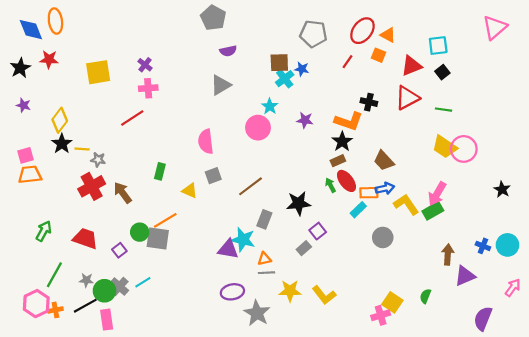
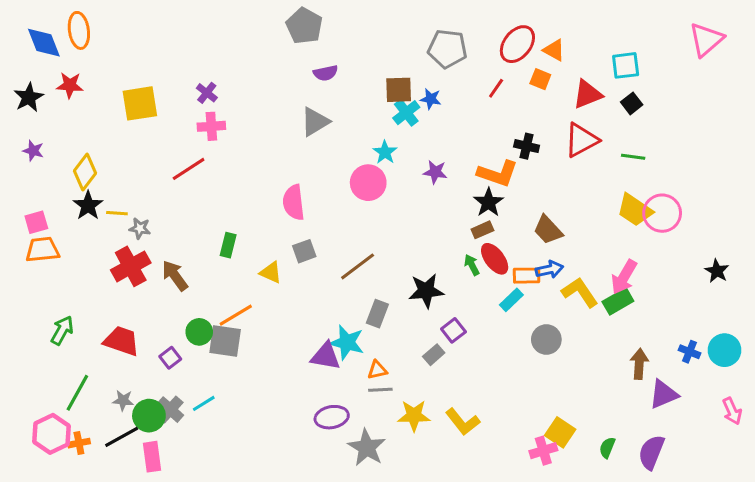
pink arrow: (513, 288) -> (732, 411), turned 120
green semicircle: (425, 296) -> (607, 448), moved
purple semicircle: (483, 318) -> (651, 452), moved

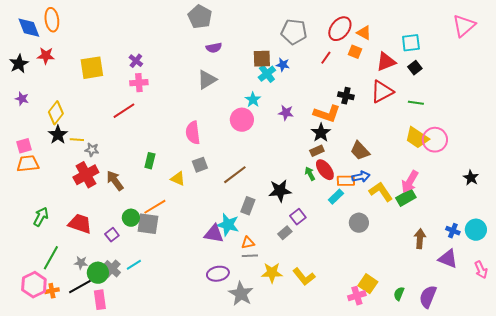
purple triangle: (664, 394) -> (448, 259), moved, turned 45

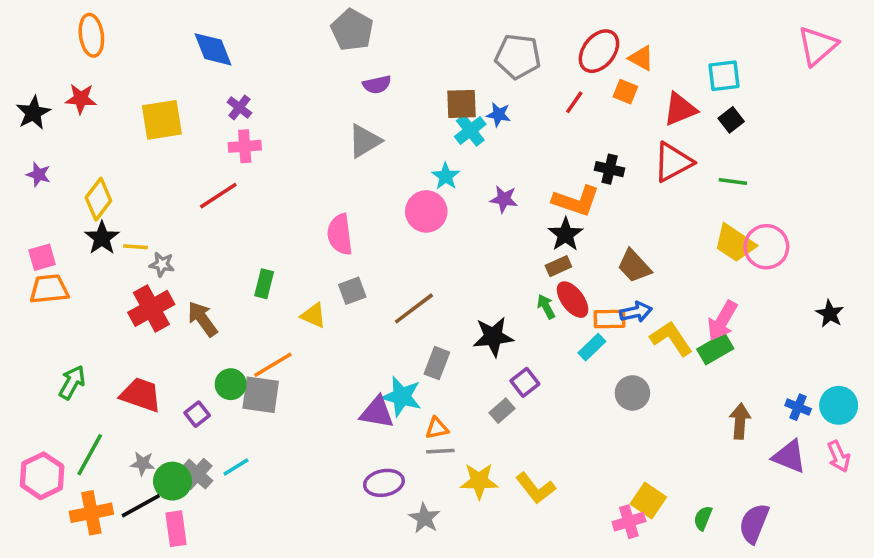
blue diamond: (29, 28) -> (213, 49), moved
pink arrow: (481, 270) -> (839, 456), moved
pink hexagon: (34, 285) -> (42, 476), moved
orange cross: (52, 291) -> (91, 513), size x1.6
gray star: (241, 294) -> (424, 518), size x0.7

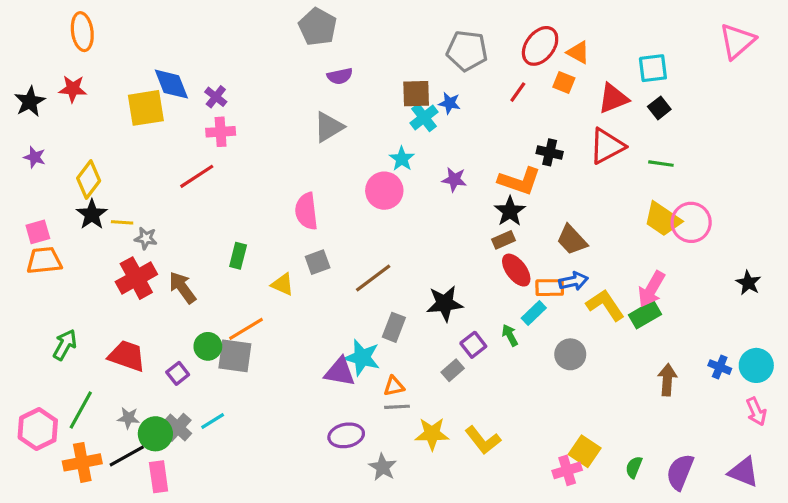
blue diamond: (213, 49) -> (171, 84), moved
green arrow: (546, 307) -> (510, 335), moved
purple triangle: (789, 456) -> (744, 472), moved

